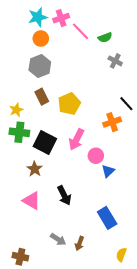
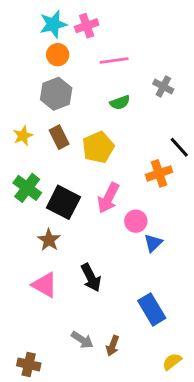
pink line: (81, 31) -> (114, 60), moved, turned -54
green semicircle: (105, 37) -> (120, 102), moved
yellow star: (16, 110) -> (23, 136), moved
green cross: (19, 132) -> (27, 188), turned 30
yellow semicircle: (121, 255) -> (172, 362), turned 32

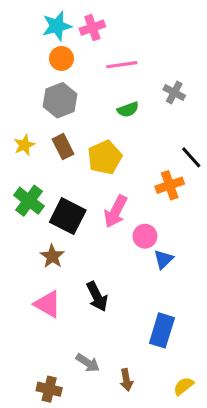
blue rectangle: (152, 309) -> (162, 330), turned 48
brown arrow: (113, 346) -> (126, 380), moved, turned -30
brown cross: (29, 364) -> (49, 389), moved

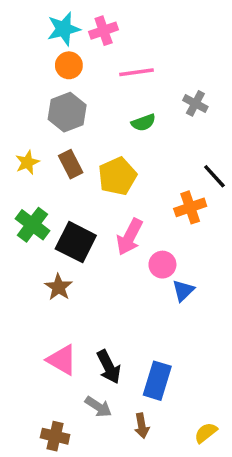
black arrow: (97, 296) -> (109, 367), moved
pink triangle: (48, 304) -> (62, 360), moved
blue rectangle: (162, 330) -> (157, 381), moved

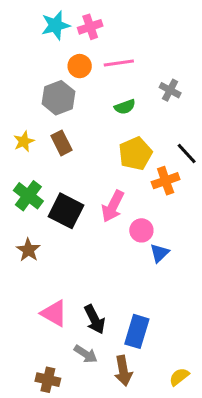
orange circle: (69, 65) -> (80, 66), moved
yellow pentagon: (117, 176) -> (135, 154), moved
brown star: (58, 287) -> (28, 250), moved
brown arrow: (142, 426) -> (123, 371), size x1.4

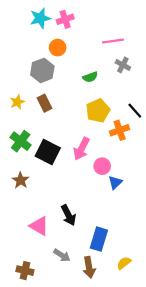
pink line: (119, 63) -> (113, 41), moved
black arrow: (95, 319) -> (68, 215), moved
yellow semicircle: (179, 377) -> (124, 263), moved
brown cross: (48, 380) -> (25, 271), moved

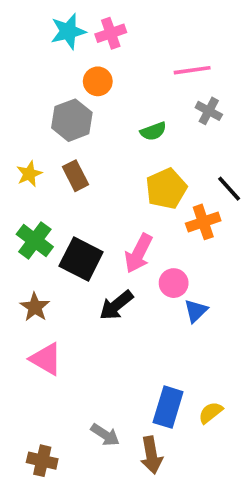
black arrow: (68, 215) -> (116, 305), moved, turned 78
pink triangle: (39, 226) -> (46, 359), moved
yellow semicircle: (124, 263) -> (211, 413), moved

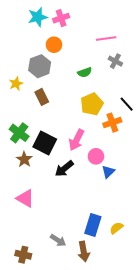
yellow star: (29, 174) -> (16, 84), moved
brown star: (35, 307) -> (24, 159), moved

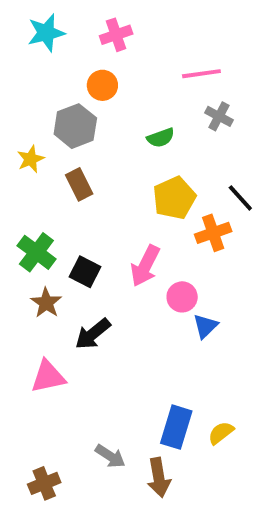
cyan star: (38, 17) -> (46, 33), moved
black square: (45, 143) -> (85, 272), size x0.7
black arrow: (64, 169) -> (93, 334), moved
pink triangle: (25, 198) -> (48, 377), turned -42
brown cross: (23, 255) -> (44, 483), turned -35

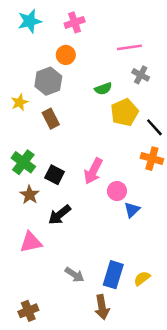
yellow pentagon: (174, 198) -> (124, 112), moved
orange cross: (213, 233) -> (152, 159), moved, turned 35
gray arrow: (110, 456) -> (75, 275), moved

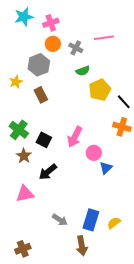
pink cross: (75, 22) -> (51, 23), moved
gray cross: (141, 75) -> (76, 48), moved

